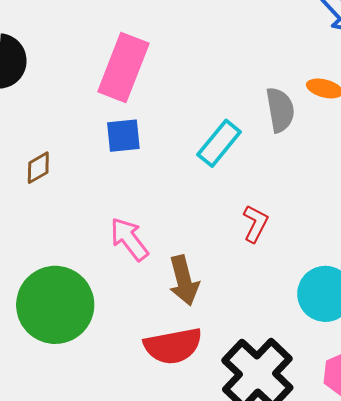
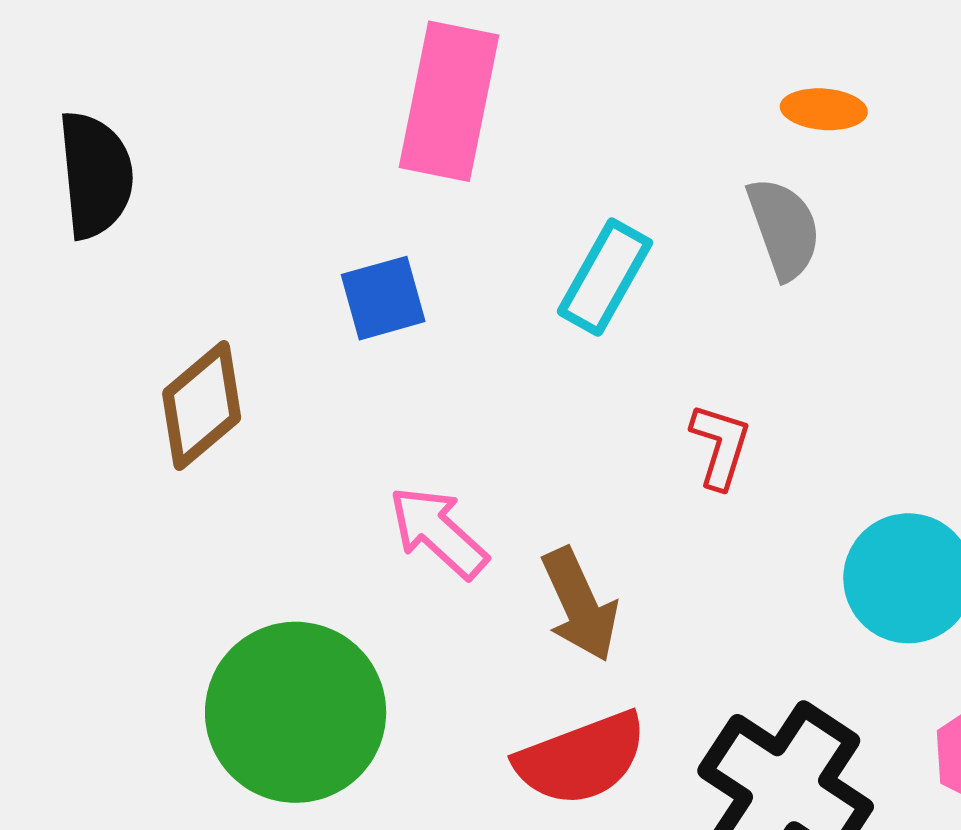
pink rectangle: (123, 67) -> (449, 101), moved
gray semicircle: (280, 110) -> (784, 228), moved
brown diamond: (38, 168) -> (202, 405), size x1.6

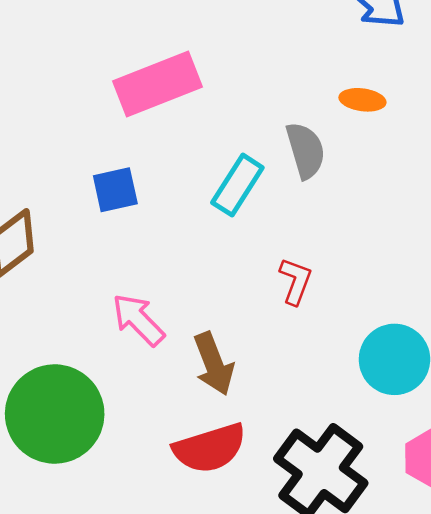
pink rectangle: (449, 101) -> (157, 84), turned 54
gray semicircle: (784, 228) -> (306, 150), moved

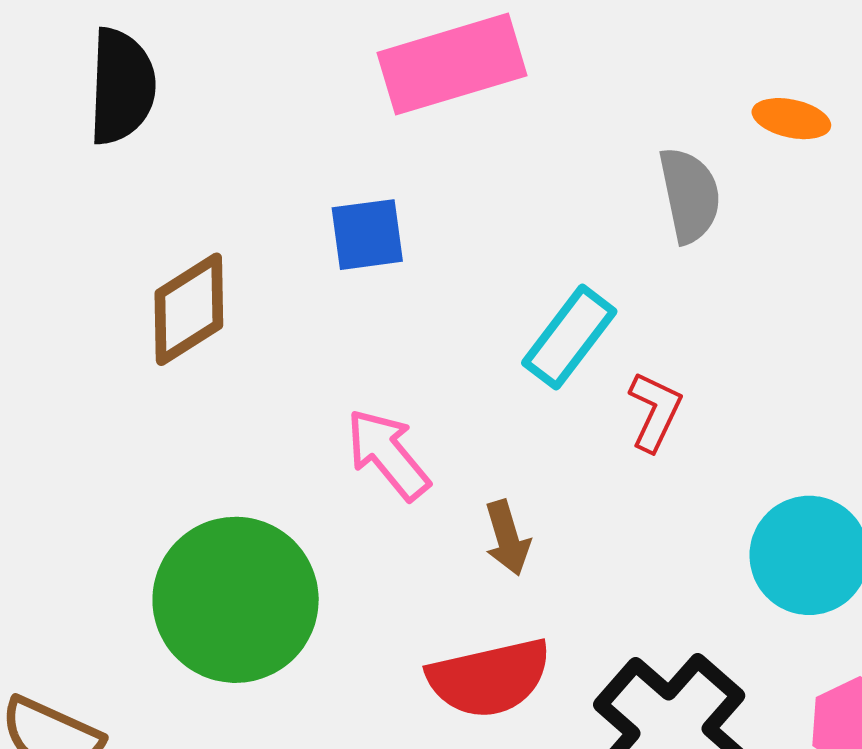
cyan rectangle: (237, 185) -> (569, 337), moved
brown arrow: (214, 364) -> (507, 538), size x0.7

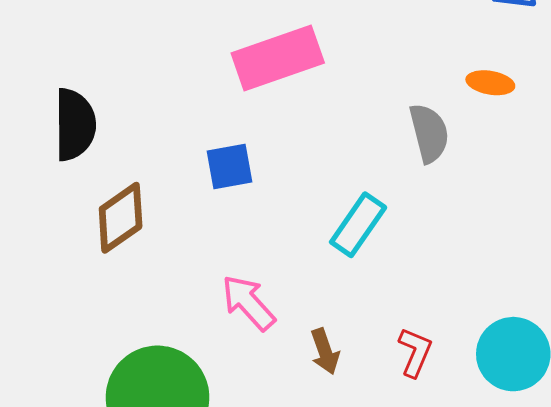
black semicircle: (122, 86) -> (75, 125), moved
red L-shape: (655, 411) -> (415, 352), moved

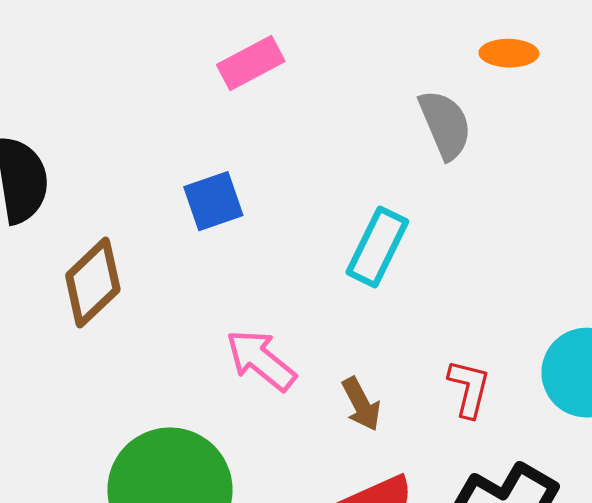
pink rectangle: (278, 58) -> (251, 63), size x0.6

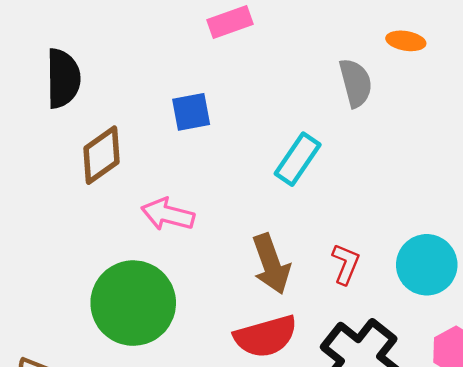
pink arrow: (261, 360) -> (168, 214), moved, turned -33
brown arrow: (361, 404) -> (271, 264), size x1.6

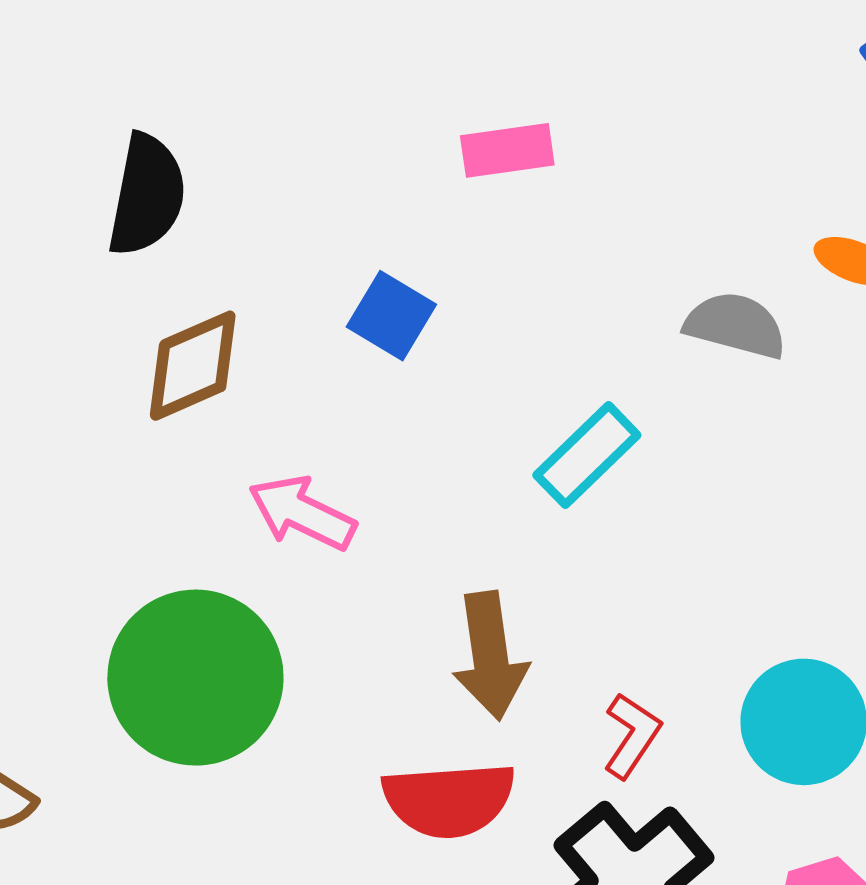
gray semicircle: (356, 83) -> (736, 325), turned -72
blue square: (191, 112) -> (391, 316), turned 30
red L-shape: (346, 264) -> (632, 735), moved

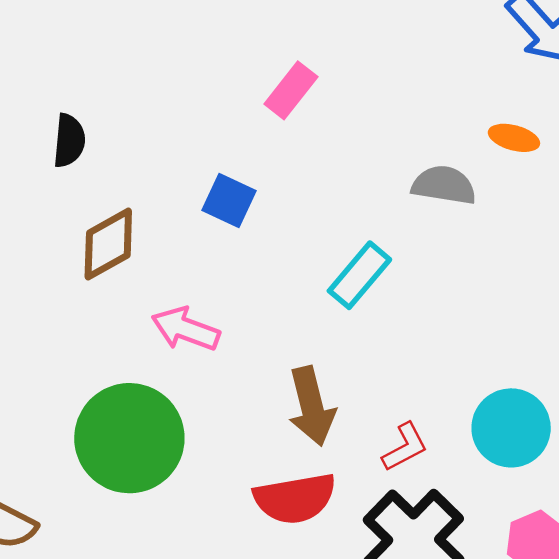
pink rectangle: (507, 150) -> (291, 90), turned -38
black semicircle: (147, 195) -> (69, 141), size x0.7
red L-shape: (632, 735) -> (405, 447), turned 34

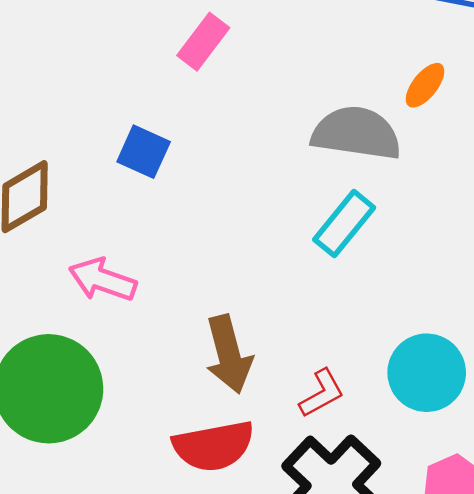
orange ellipse: (514, 138) -> (425, 85), turned -66
gray semicircle: (444, 185) -> (356, 133), size x1.4
cyan rectangle: (359, 275) -> (344, 224), moved

